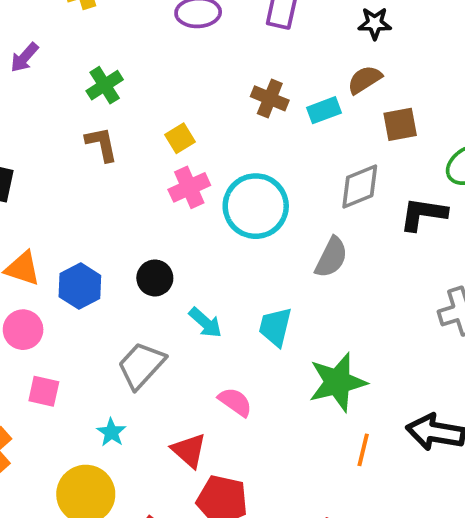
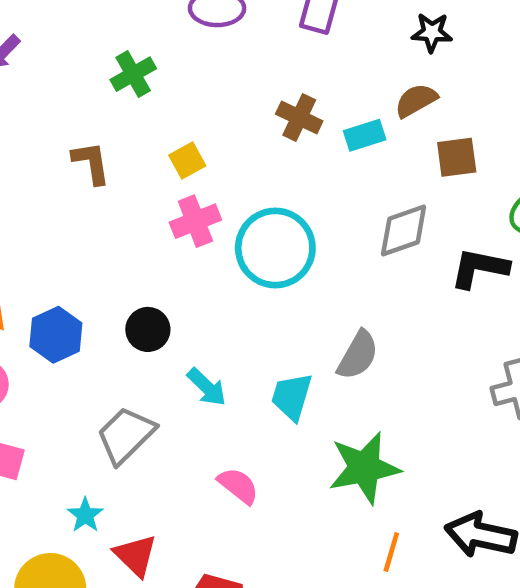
green cross: (105, 85) -> (133, 74), moved
gray semicircle: (331, 257) -> (358, 355), moved
red triangle: (189, 450) -> (136, 555), moved

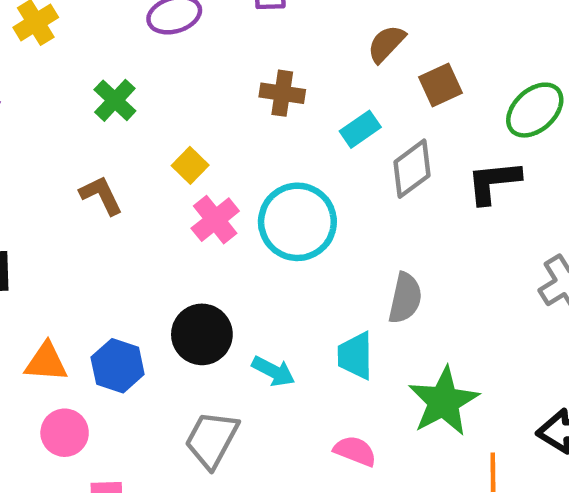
cyan rectangle: (365, 135) -> (360, 129), moved
black circle: (148, 329) -> (202, 334), size x1.4
pink semicircle: (238, 486) -> (355, 451), moved

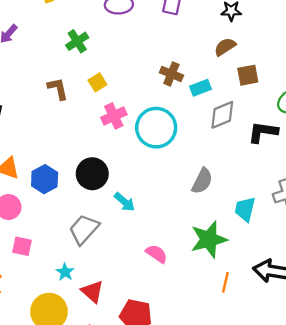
brown cross: (282, 93) -> (171, 74), moved
yellow square: (190, 165) -> (97, 82), moved
cyan trapezoid: (355, 356) -> (245, 209), moved

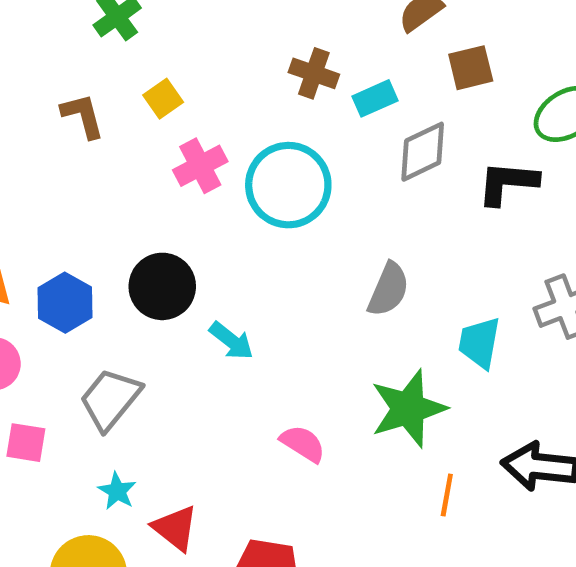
gray trapezoid: (84, 229) -> (110, 399), moved

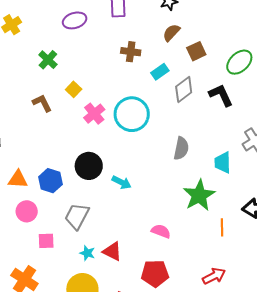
brown cross: (314, 73) -> (131, 52), moved
black L-shape: (508, 183) -> (221, 95), turned 72
pink semicircle: (303, 444) -> (161, 231), moved
red triangle: (175, 528) -> (112, 251), moved

